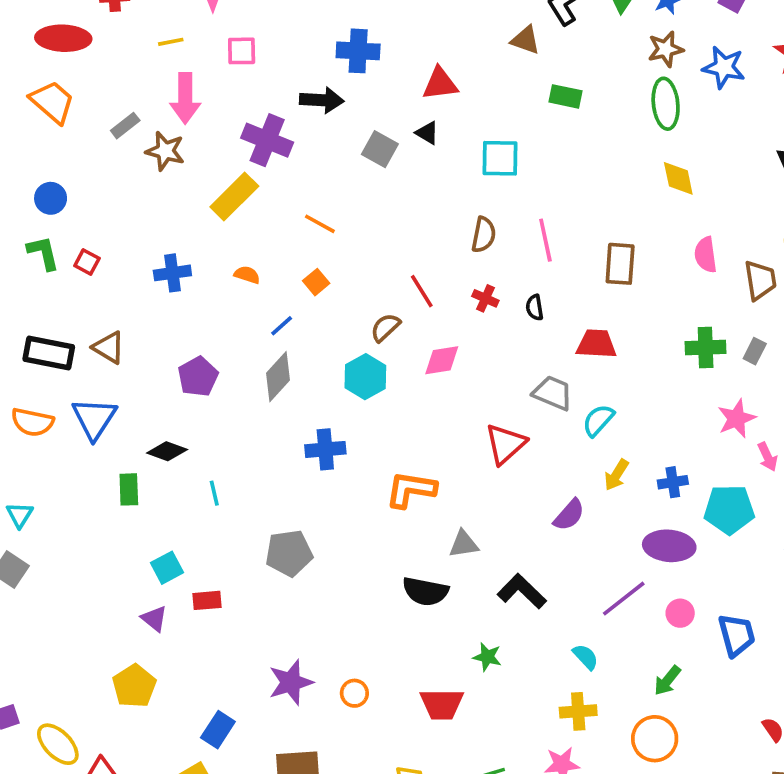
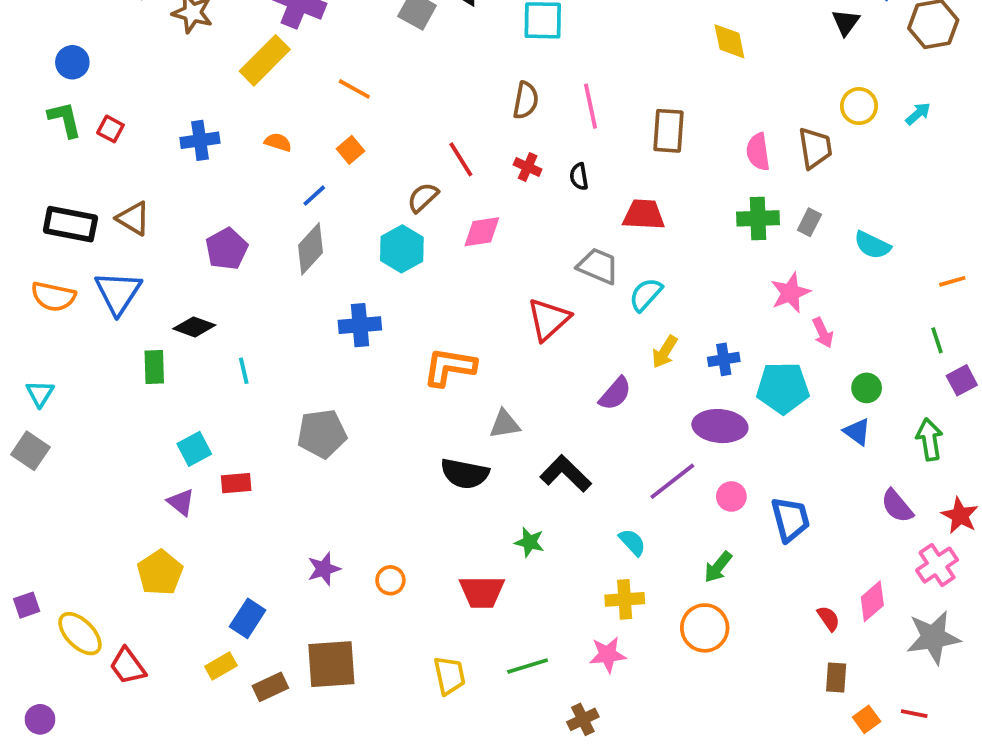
pink semicircle: (706, 255) -> (758, 152), moved
purple star: (291, 682) -> (324, 569), size x0.7

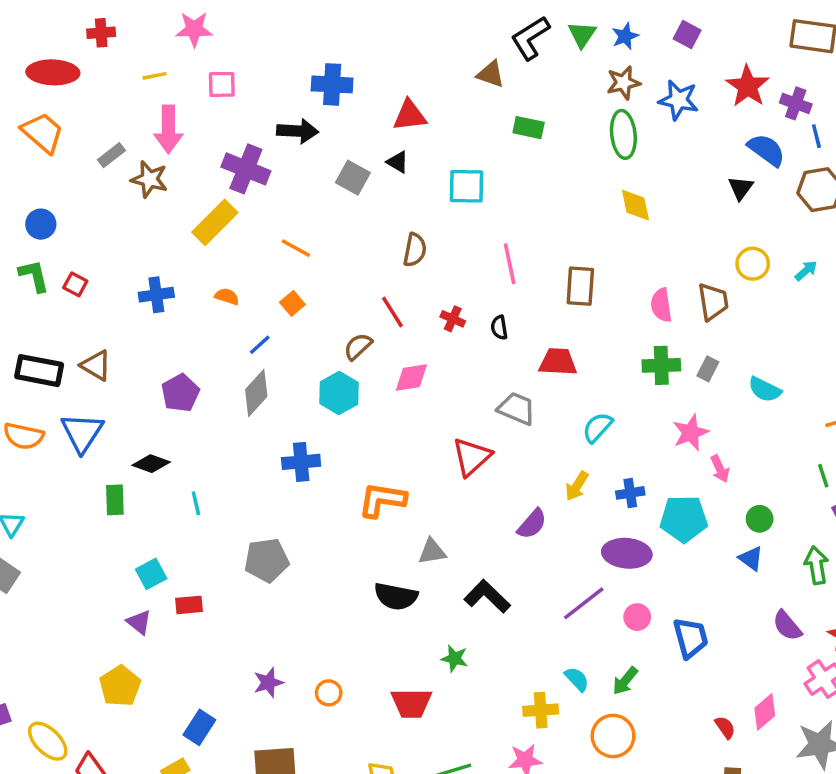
brown semicircle: (526, 100) -> (415, 250), moved
cyan semicircle: (646, 295) -> (598, 427), moved
cyan semicircle: (632, 542) -> (577, 679), moved

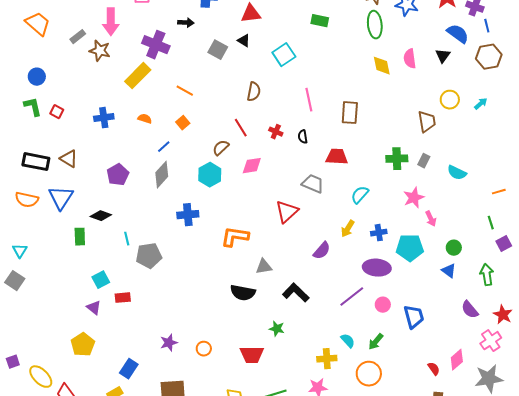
black arrow: (298, 131) -> (186, 23), size x0.7
cyan square: (467, 186) -> (284, 55), turned -35
pink semicircle: (661, 305) -> (410, 59), moved
gray pentagon: (267, 560) -> (149, 256), moved

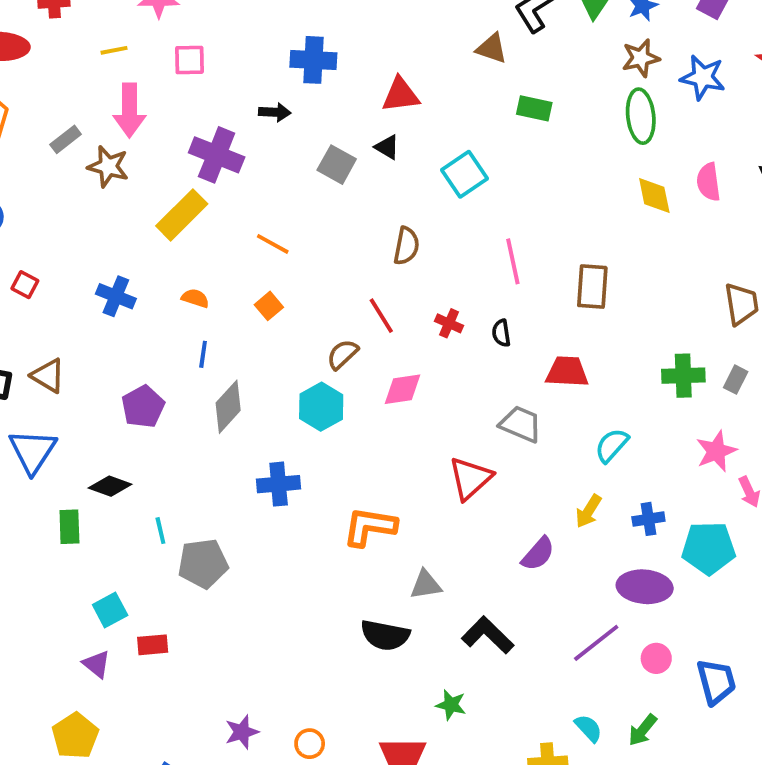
blue cross: (104, 118) -> (116, 296), turned 30
blue line: (164, 147) -> (203, 354), moved, turned -40

